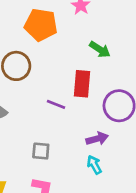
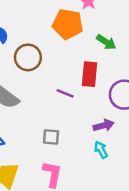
orange pentagon: (41, 25) -> (68, 24), moved

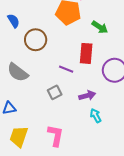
purple arrow: (104, 125) -> (87, 96), moved
gray square: (51, 137) -> (55, 92), moved, turned -32

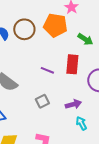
brown circle: (36, 40) -> (24, 29), moved
purple line: (66, 69) -> (47, 70), moved

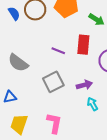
gray square: (42, 101) -> (53, 82), size x1.5

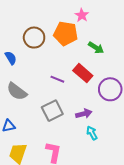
blue semicircle: (14, 14) -> (11, 58), moved
red rectangle: (83, 45) -> (83, 73), turned -54

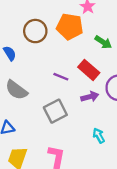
purple arrow: (84, 114) -> (90, 97), moved

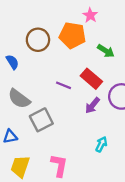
purple arrow: (90, 97) -> (92, 105), turned 144
gray square: (55, 111) -> (41, 120), moved
cyan arrow: (99, 136) -> (101, 144), turned 56

